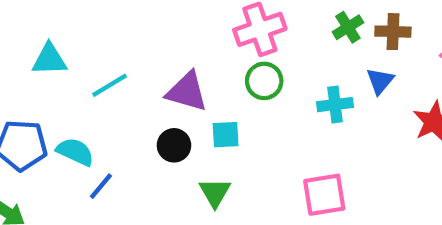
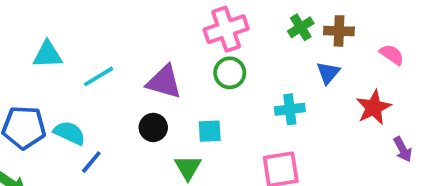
cyan cross: (335, 105) -> (290, 109), moved
cyan square: (226, 135) -> (210, 131), moved

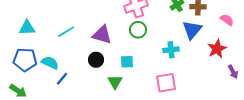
cyan triangle: (48, 55) -> (27, 28), moved
blue triangle: (328, 73) -> (192, 30), size x1.5

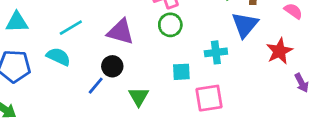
cyan square: (127, 62) -> (181, 72), moved
cyan semicircle: (50, 63) -> (58, 57), moved
blue line: (62, 79) -> (96, 86), moved

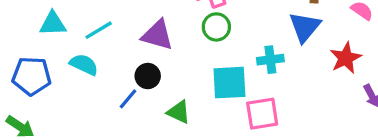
cyan triangle: (17, 22) -> (53, 24), moved
cyan square: (181, 72) -> (229, 83), size x1.6
green triangle: (139, 97) -> (179, 112), turned -35

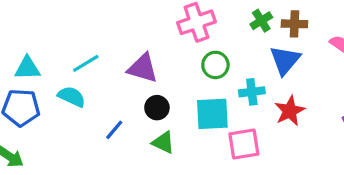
cyan triangle: (53, 24) -> (27, 68), moved
green circle: (216, 27) -> (215, 65), moved
red star: (346, 58) -> (290, 111), moved
black circle: (148, 76) -> (157, 108), moved

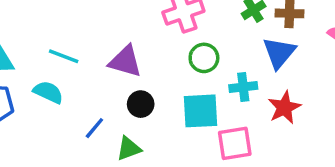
cyan line: (86, 63) -> (64, 56), turned 52
green triangle: (163, 142) -> (129, 149), moved, turned -45

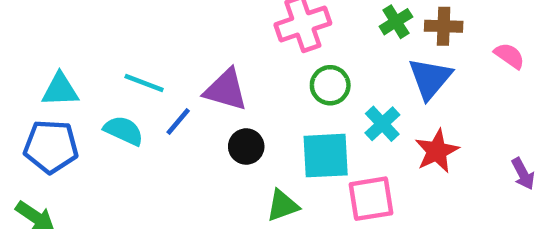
cyan cross: (243, 87) -> (382, 124), turned -36
blue line: (94, 128) -> (178, 122), moved
green triangle: (129, 149) -> (282, 205), moved

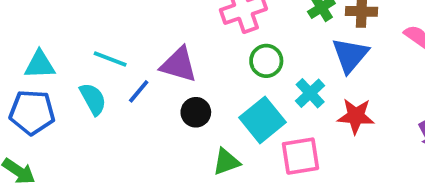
cyan semicircle: (124, 131) -> (93, 99), turned 36
red star: (437, 151) -> (356, 116), turned 30
cyan square: (326, 156) -> (262, 120), turned -36

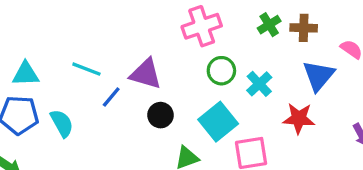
blue triangle: (350, 55) -> (318, 76), moved
cyan cross: (310, 93) -> (259, 84), moved
cyan semicircle: (93, 99) -> (62, 123), moved

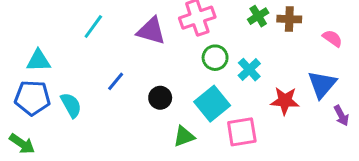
cyan line: (86, 69) -> (93, 26), moved, turned -75
purple triangle: (146, 74) -> (151, 31), moved
blue triangle: (318, 76) -> (322, 84), moved

